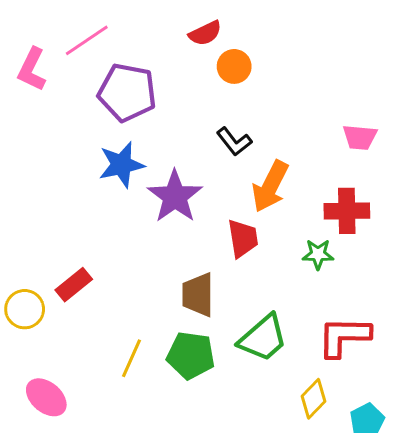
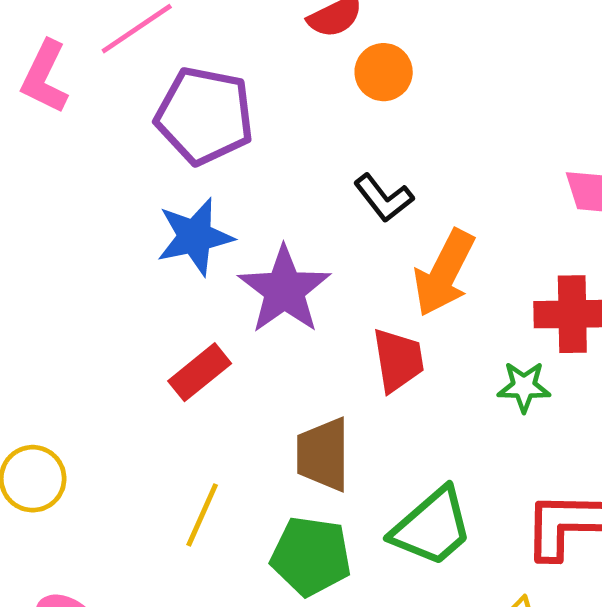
red rectangle: (74, 285) -> (200, 372), moved
yellow line: (132, 358) -> (202, 515), moved

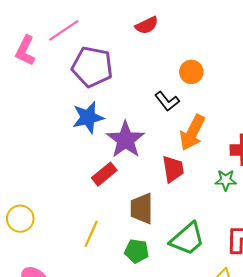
orange circle: (384, 72) -> (191, 72), moved
red rectangle: (200, 372) -> (104, 174), moved
green pentagon: (311, 556) -> (137, 251), size x0.7

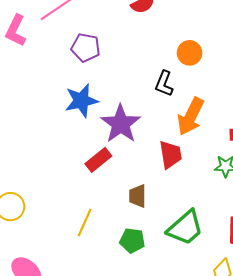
purple pentagon: (92, 67) -> (86, 48), size x0.7
black L-shape: (167, 101) -> (164, 84), turned 60
brown trapezoid: (142, 209) -> (138, 196), size x0.7

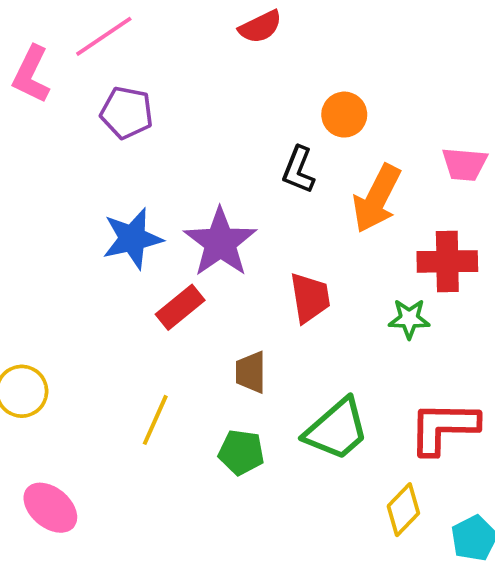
purple pentagon: (86, 48) -> (127, 113), moved
blue star: (81, 101) -> (132, 239), moved
orange arrow: (191, 116) -> (377, 199), moved

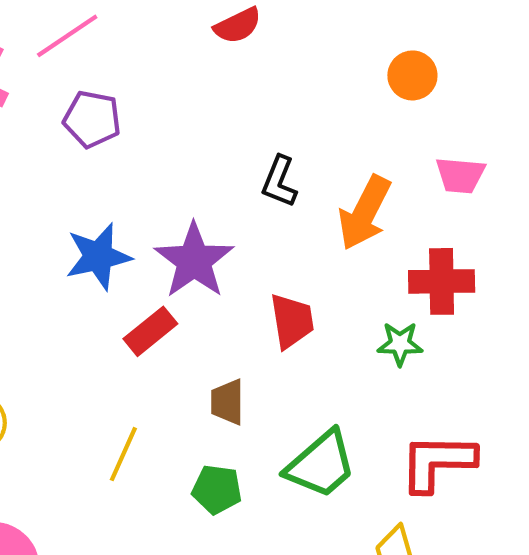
orange circle: (344, 115) -> (412, 75), moved

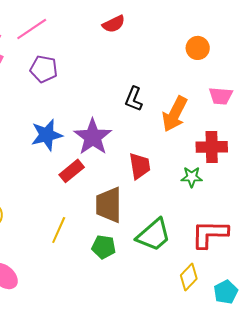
brown trapezoid: (227, 402) -> (109, 205), size x1.6

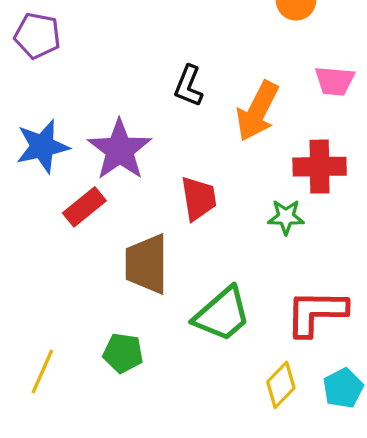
yellow line: (59, 230) -> (42, 371), moved
green pentagon: (104, 247) -> (123, 353), moved
cyan pentagon: (226, 292) -> (343, 388), moved

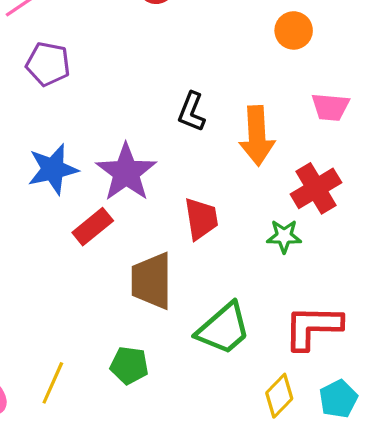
orange arrow: (257, 111) -> (257, 136), turned -30
red cross: (320, 167) -> (316, 188), turned -30

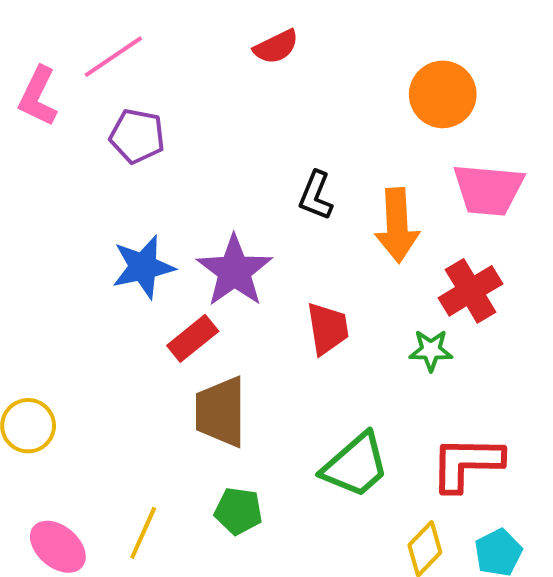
orange circle: (294, 30) -> (443, 94), size x1.4
pink trapezoid: (330, 107) -> (488, 190), size x1.5
brown trapezoid: (152, 281) -> (221, 412), moved

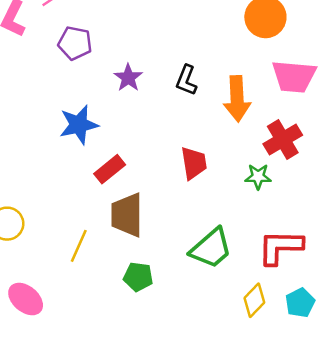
purple star: (234, 271) -> (128, 78), moved, size x0.6
yellow line: (143, 533) -> (79, 246), moved

